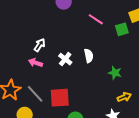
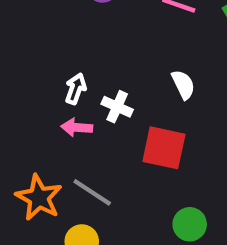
white cross: (65, 59) -> (117, 107), moved
red square: (60, 98) -> (164, 148), moved, turned 30

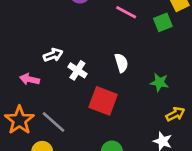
white arrow: (76, 89) -> (53, 55), turned 42
pink arrow: (77, 127) -> (30, 79), moved

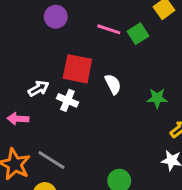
green square: (163, 22) -> (138, 34), moved
red square: (103, 101) -> (77, 69), moved

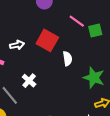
green star: (157, 98) -> (94, 78), size x1.5
white cross: (67, 100) -> (29, 81), moved

